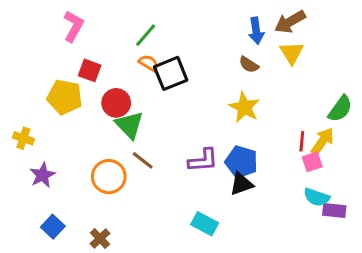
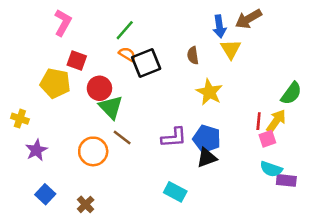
yellow triangle: (292, 53) -> (231, 49), moved
brown semicircle: (249, 65) -> (193, 55), moved, turned 48

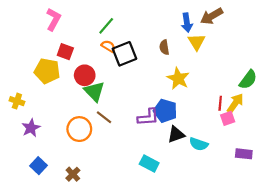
blue pentagon: (207, 139) -> (165, 111), moved
cyan semicircle: (271, 169) -> (199, 144), moved

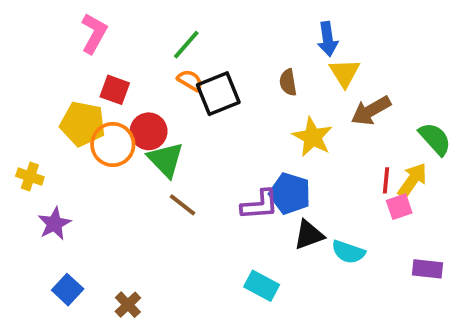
brown arrow: (212, 16) -> (371, 111), moved
green semicircle: (248, 80) -> (435, 139), turned -78
orange circle: (79, 129) -> (113, 145), moved

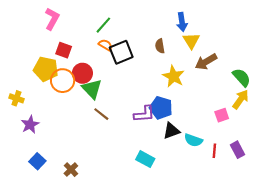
red line: (386, 180) -> (214, 151), moved
yellow arrow: (412, 180) -> (241, 99), moved
purple rectangle: (427, 269) -> (237, 150), turned 56

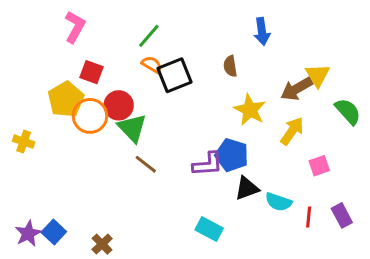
yellow triangle: (191, 41) -> (318, 75), moved
yellow pentagon: (46, 69) -> (66, 99), turned 30
yellow arrow: (241, 99) -> (292, 131), moved
purple star: (30, 125) -> (28, 234), moved

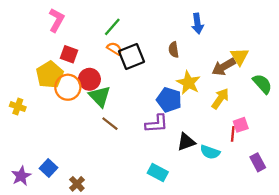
blue pentagon: (232, 155) -> (169, 100), moved
red line: (309, 217) -> (233, 134), moved
blue square: (54, 232) -> (48, 168), moved

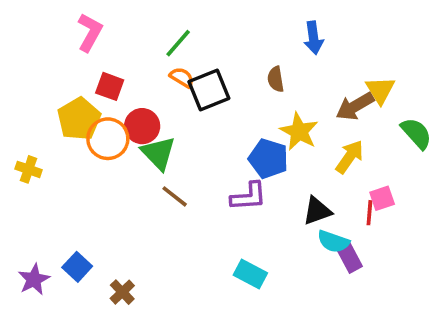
black triangle: (186, 142) -> (317, 211), moved
purple rectangle: (258, 162) -> (350, 258), moved

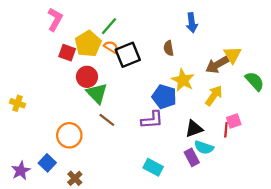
yellow pentagon: (79, 119) -> (88, 44), moved
orange circle: (108, 139) -> (69, 135), moved
purple rectangle: (350, 258) -> (192, 157), moved

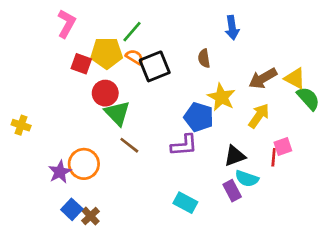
yellow pentagon: (88, 44) -> (107, 53), turned 30
yellow triangle: (233, 55) -> (295, 78), moved, turned -30
blue square: (47, 163) -> (72, 209), moved
purple star: (21, 171) -> (60, 172), moved

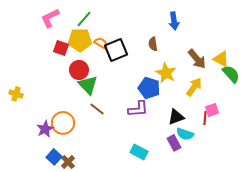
pink L-shape: (66, 24) -> (50, 18), turned -145
green line: (132, 32) -> (84, 19), moved
brown arrow: (263, 78) -> (197, 59), turned -100

